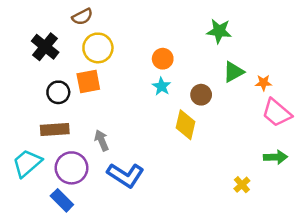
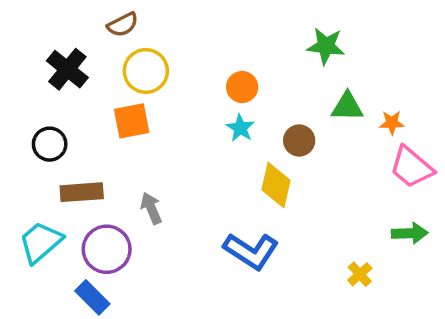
green triangle: (233, 72) -> (347, 107), turned 30
black circle: (58, 92) -> (50, 144), moved
blue L-shape: (126, 175) -> (251, 251), moved

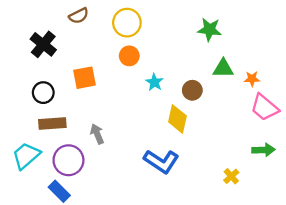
yellow circle: (146, 71) -> (127, 23), moved
orange circle: (242, 87) -> (129, 56), moved
black circle: (50, 144) -> (43, 93), moved

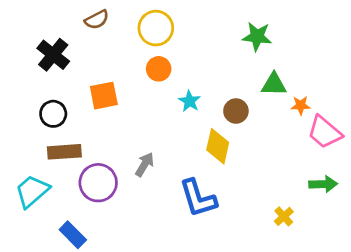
orange star: (252, 79) -> (301, 105), moved
gray arrow: (97, 134) -> (145, 164), moved, turned 54
purple circle: (68, 160) -> (98, 183), moved
blue L-shape: (161, 161) -> (198, 198), turned 40

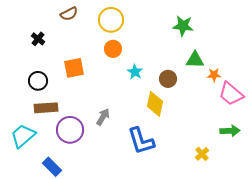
black cross: (53, 55) -> (38, 39), size x0.6

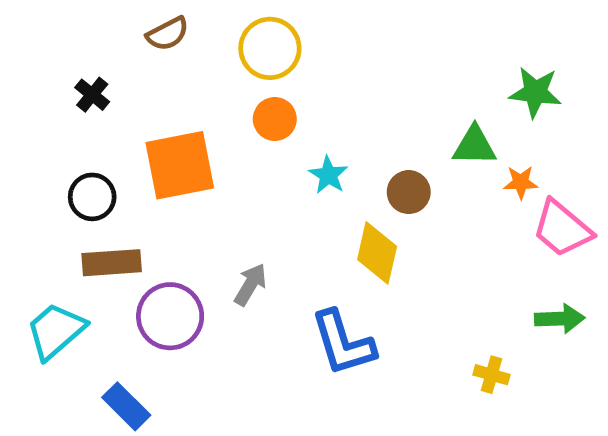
green star: (183, 26) -> (535, 92), moved
orange square: (74, 68) -> (180, 165), size x1.4
yellow cross: (202, 154) -> (491, 375), turned -32

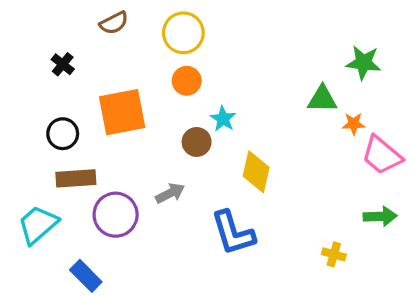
brown circle: (409, 192) -> (197, 142), moved
gray arrow: (250, 285) -> (170, 193), turned 32

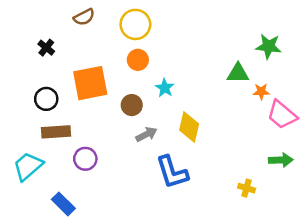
brown circle: (197, 142) -> (132, 105), moved
gray arrow: (170, 193) -> (146, 134), moved
purple circle: (116, 215) -> (85, 159), size x0.7

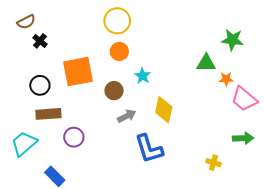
brown semicircle: (84, 17) -> (26, 22), moved

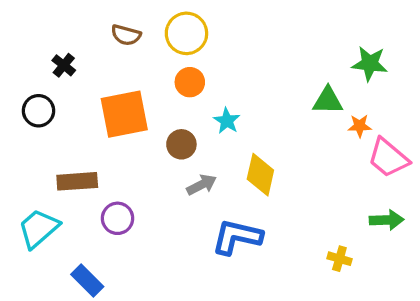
brown semicircle: (26, 22) -> (126, 35), moved, turned 42
black circle: (40, 85) -> (38, 111), moved
blue L-shape: (149, 149) -> (237, 237), turned 120

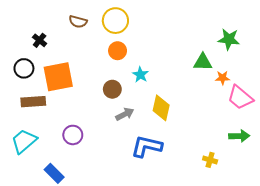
orange square: (124, 114) -> (58, 77), moved
brown rectangle: (77, 181) -> (33, 102), moved

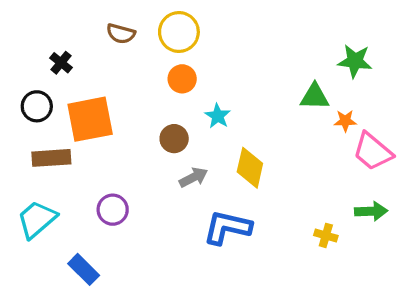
yellow cross: (210, 160) -> (326, 235), moved

